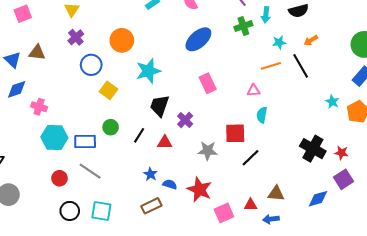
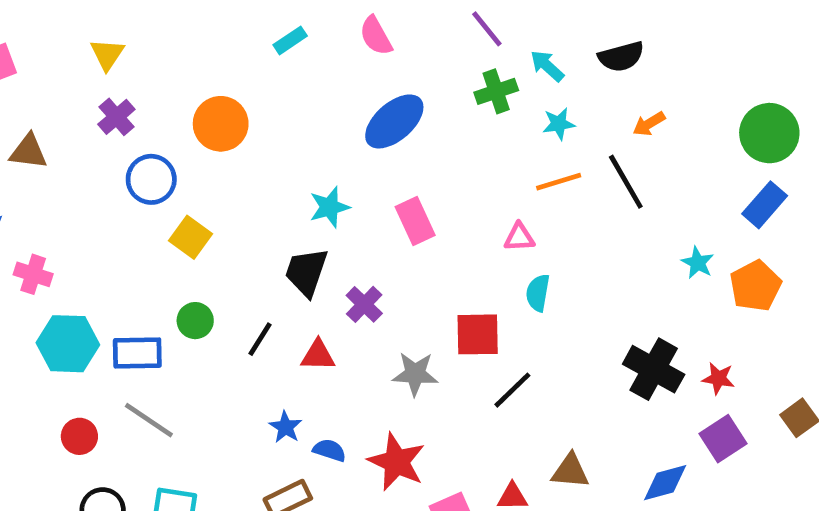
cyan arrow: (266, 15) -> (547, 66), turned 126
cyan star: (279, 42) -> (559, 124), moved
cyan star: (148, 71) -> (329, 207), moved, size x0.7

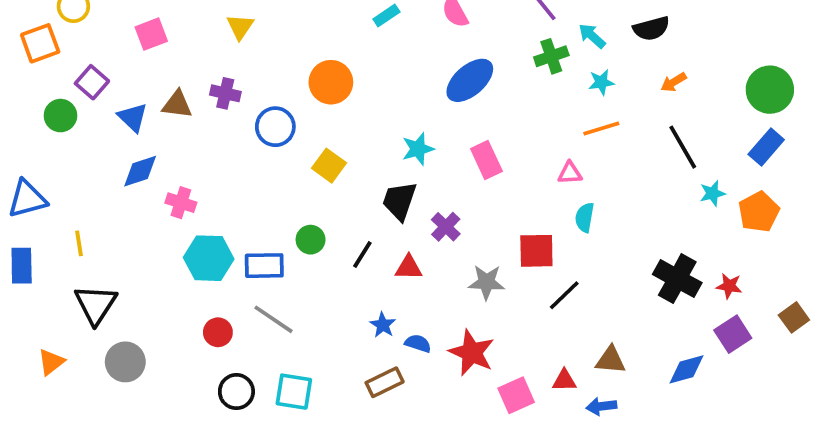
purple cross: (116, 117) -> (225, 93), moved, turned -36
black line: (626, 182) -> (683, 147), moved
yellow square: (191, 237) -> (329, 166), moved
cyan star: (698, 263) -> (712, 193), turned 30

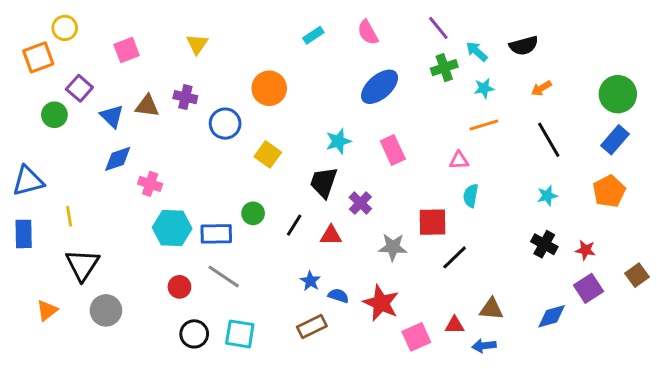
cyan star: (712, 193) -> (547, 196), moved
black cross: (677, 279) -> (544, 244), size x0.7

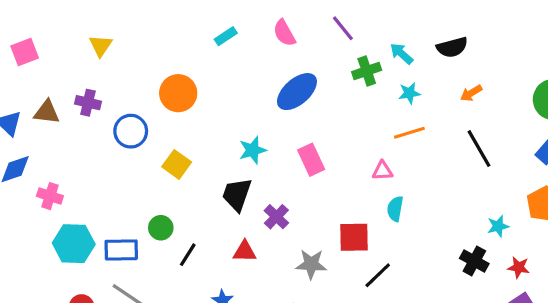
purple line: (438, 28) -> (343, 28), moved
cyan star: (547, 196) -> (498, 226), moved
black line: (294, 225) -> (188, 255), moved

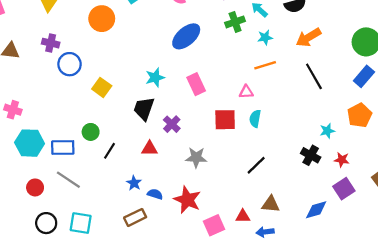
orange circle: (178, 93) -> (102, 19), moved
orange arrow: (471, 93) -> (308, 37), size x1.6
purple cross: (88, 103) -> (51, 43), moved
red square: (354, 237) -> (225, 120), moved
black line: (378, 275) -> (256, 165), moved

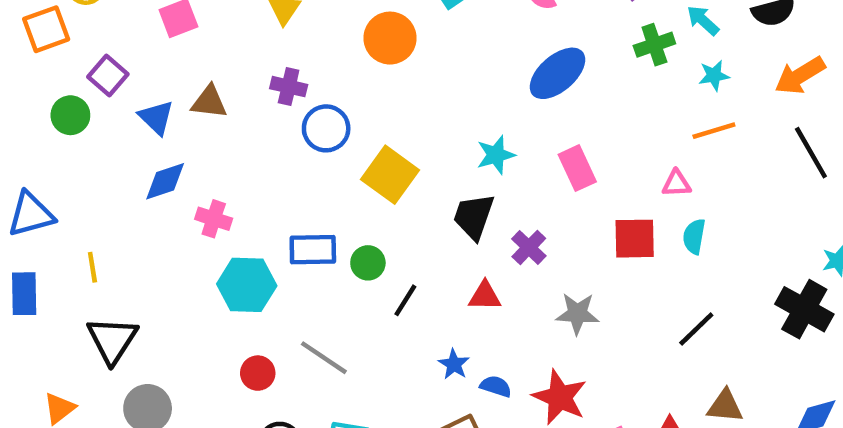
yellow square: (102, 87) -> (390, 175), size x1.4
blue rectangle: (63, 147) -> (313, 250), moved
black cross: (311, 155) -> (804, 309), size x1.4

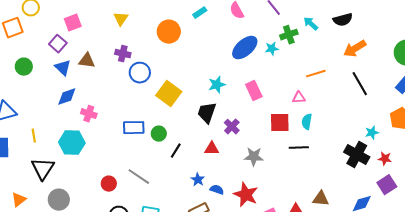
purple square: (108, 76) -> (58, 44), moved
cyan star: (714, 76) -> (272, 49), moved
cyan hexagon: (247, 285) -> (72, 143), moved
black line: (696, 329) -> (299, 148), moved, turned 42

